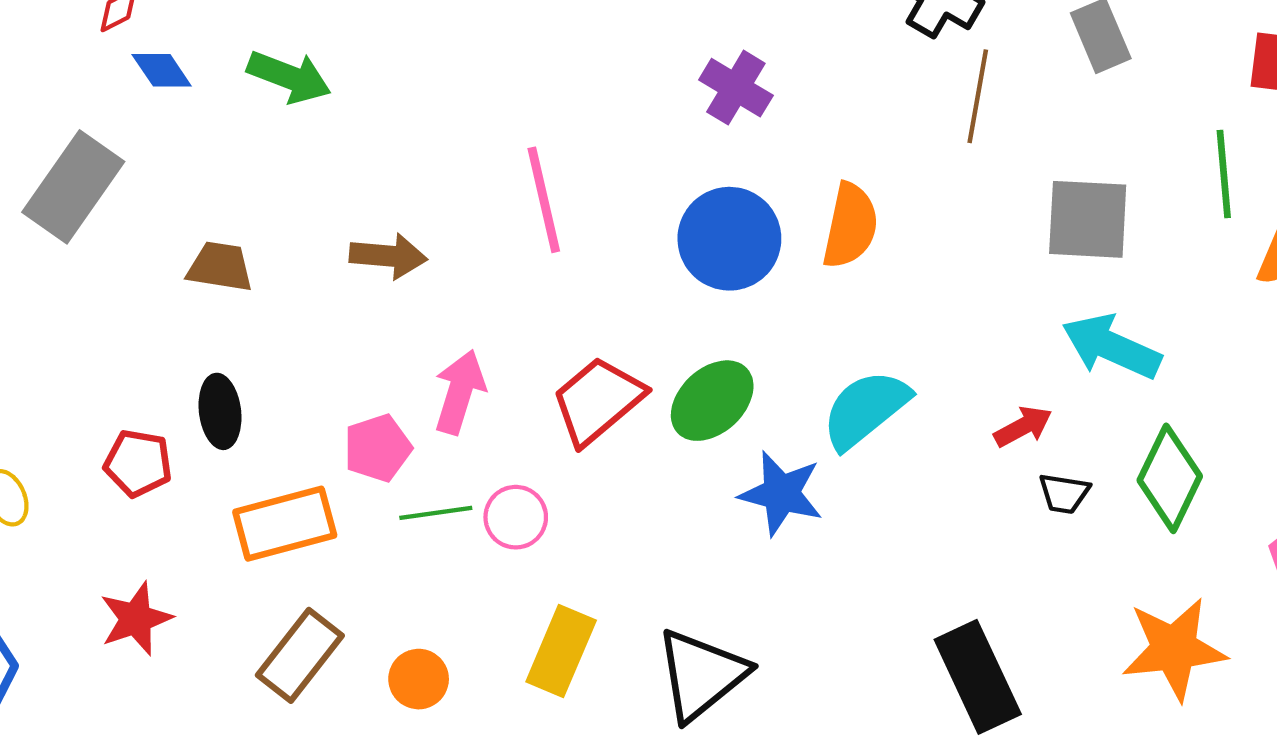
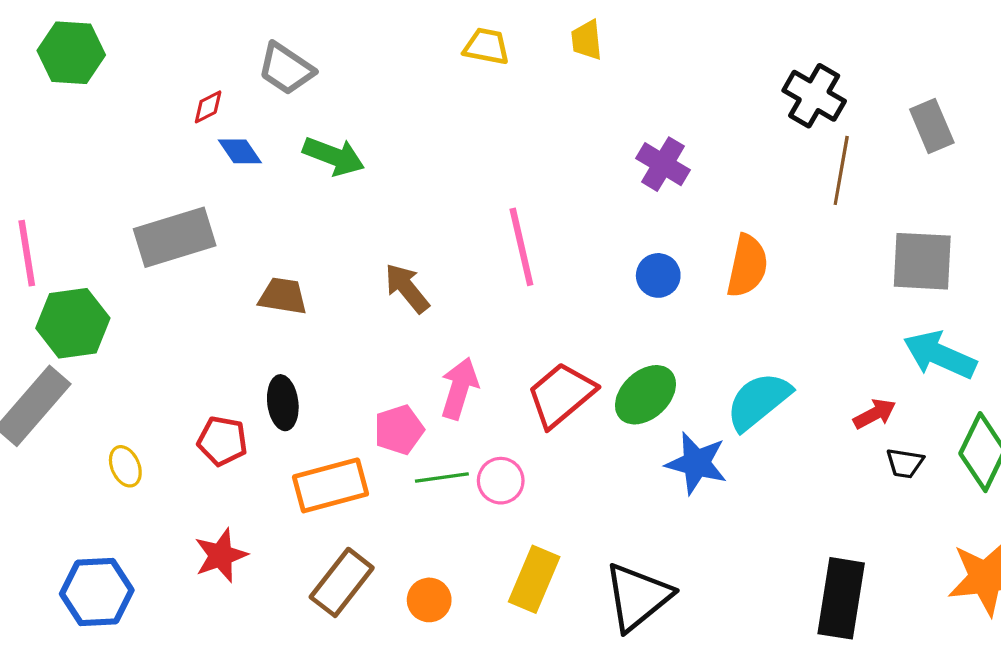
gray rectangle: (73, 187) -> (175, 237), turned 38
blue circle: (729, 239) -> (658, 275), size x0.6
brown arrow: (388, 256) -> (407, 288), turned -134
black rectangle: (978, 677) -> (841, 598), turned 34

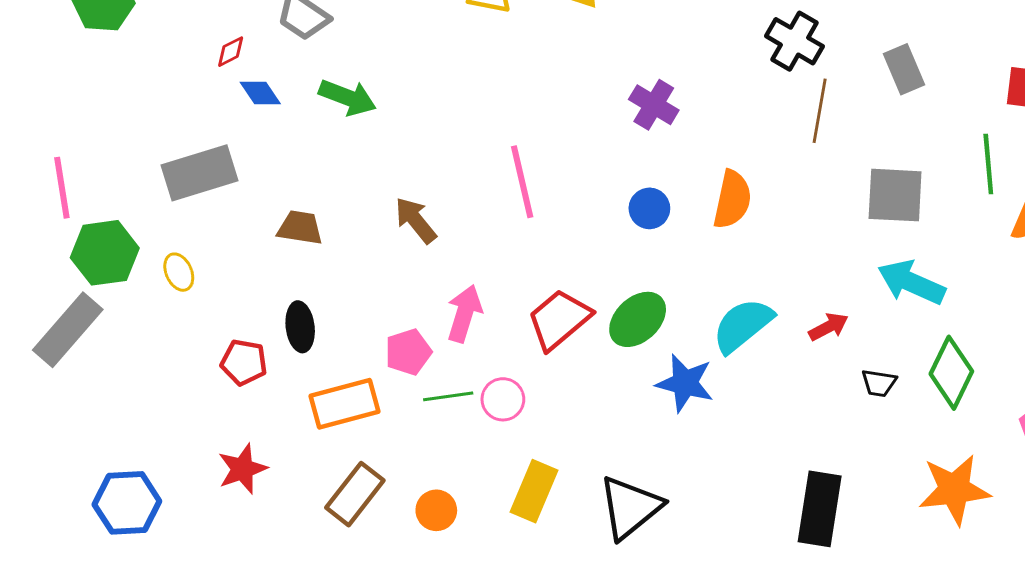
red arrow: (875, 414) -> (828, 327), moved
yellow ellipse: (125, 466) -> (179, 272), moved

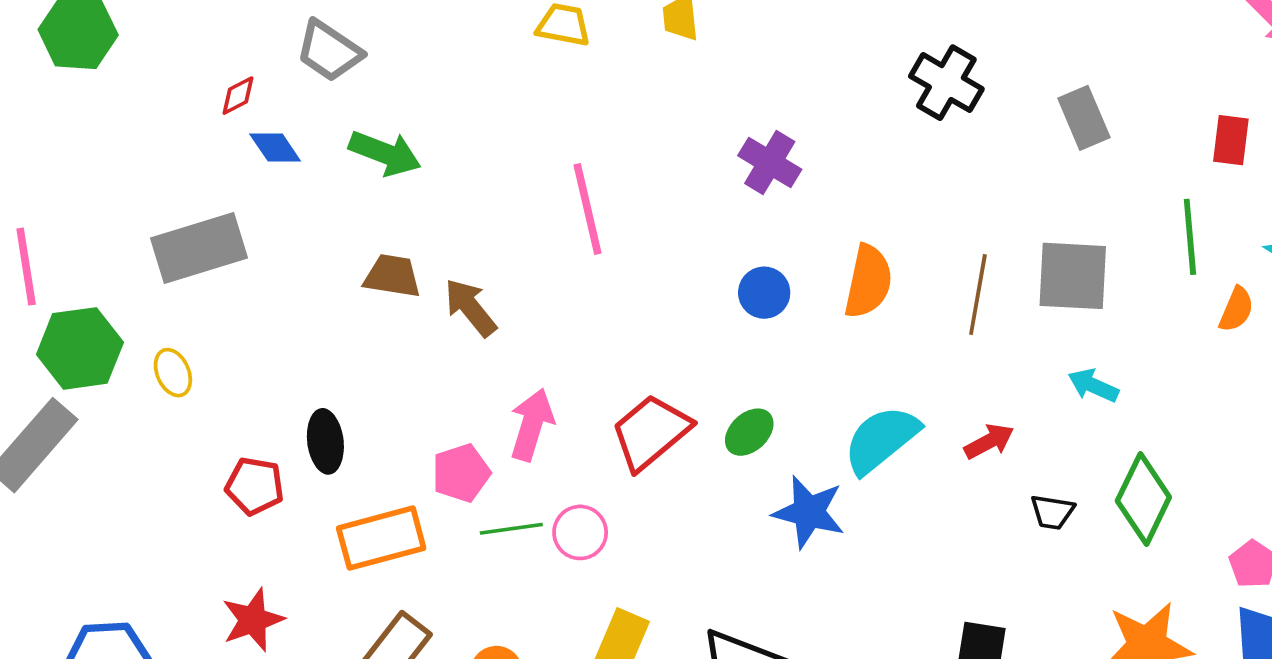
brown line: (820, 111) -> (978, 294), moved
pink line: (522, 182) -> (588, 209), moved
brown trapezoid: (300, 228) -> (392, 276), moved
cyan arrow: (911, 282) -> (1093, 386), size x0.6
green ellipse: (638, 319) -> (749, 432), size x0.7

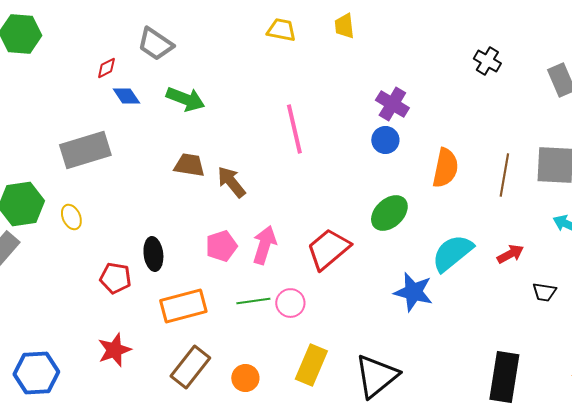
black cross: (946, 83) -> (487, 61), size x0.7
blue circle: (764, 293) -> (385, 140), moved
green ellipse: (749, 432) -> (389, 213), moved, size x1.4
pink pentagon: (461, 473) -> (221, 246), moved

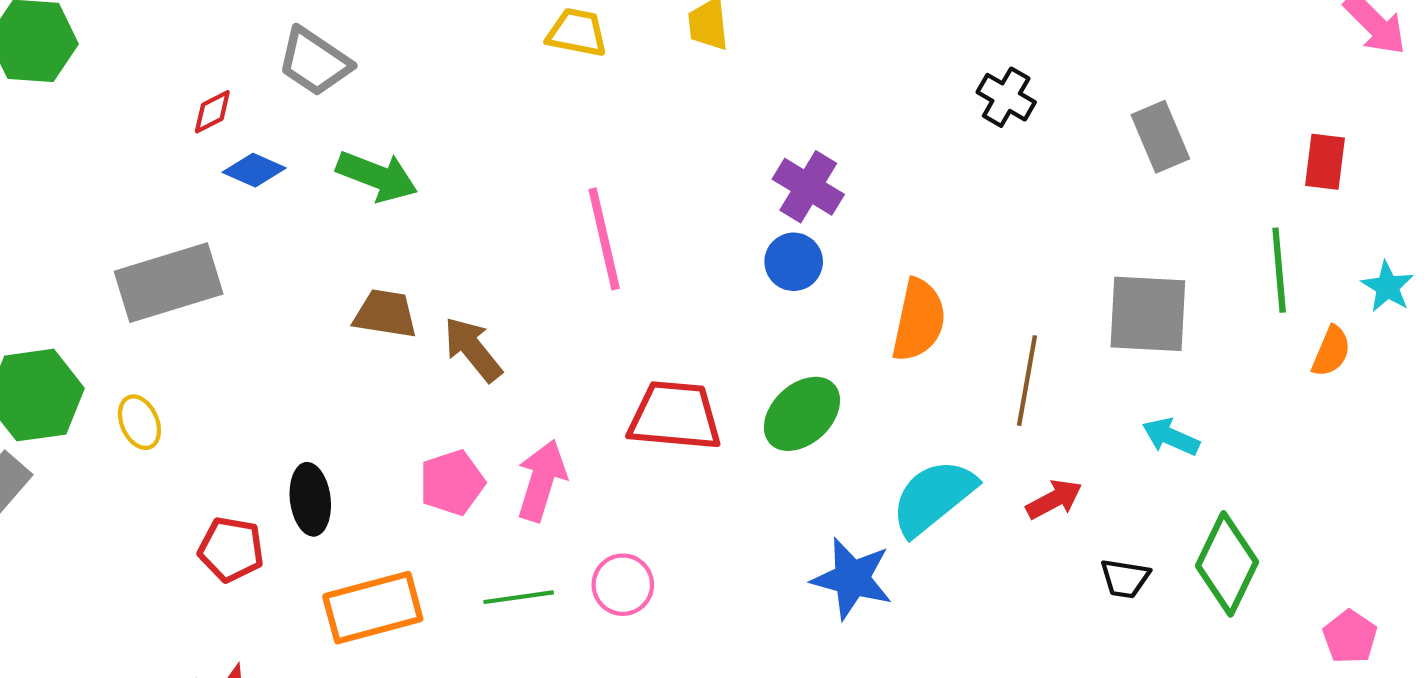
blue diamond: (126, 96) -> (254, 170), turned -32
brown line: (504, 175) -> (1027, 381), moved
red trapezoid: (328, 249) -> (675, 416), moved, turned 45
pink circle: (290, 303) -> (623, 585), moved

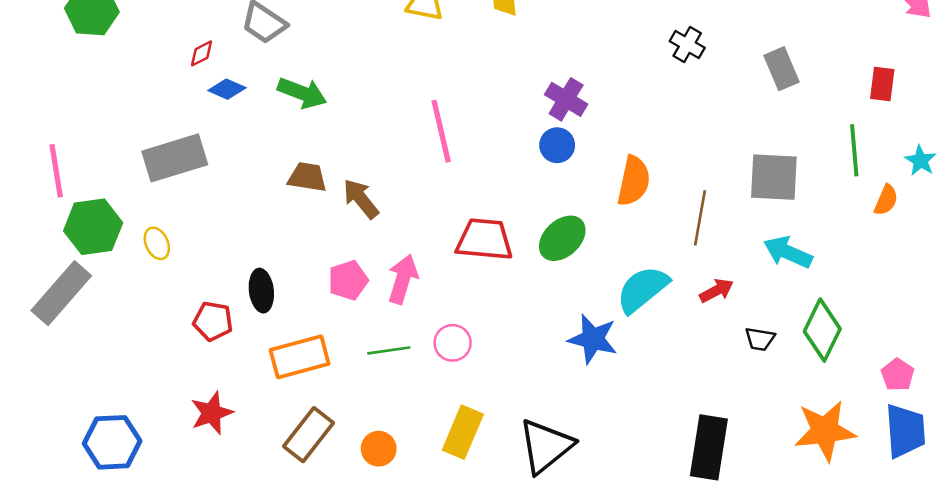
cyan arrow: (1171, 437) -> (788, 252), size x1.4

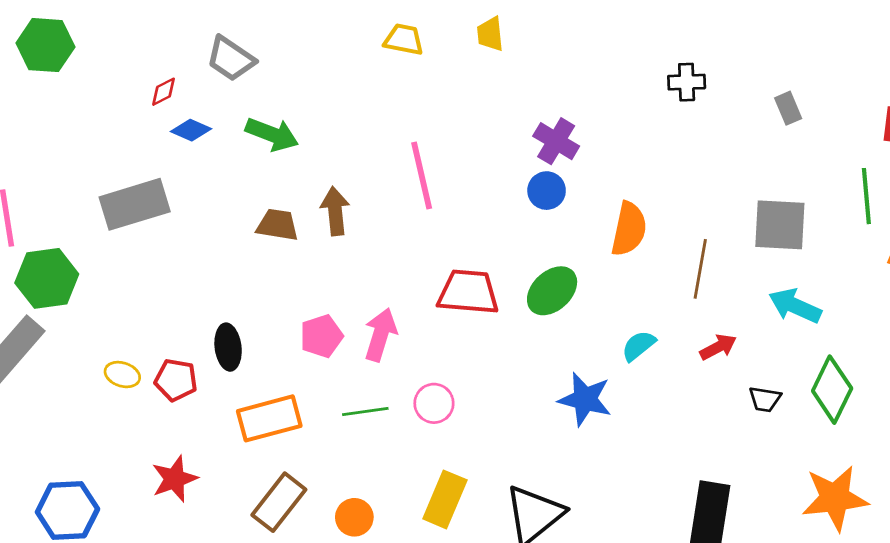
black cross: (687, 45) -> (687, 82), turned -32
gray rectangle: (782, 69) -> (788, 108), size x0.7
brown arrow: (361, 199) -> (335, 211), moved, turned 33
yellow ellipse: (157, 243) -> (122, 375), moved, turned -48
cyan semicircle: (643, 289) -> (639, 346), size x0.6

